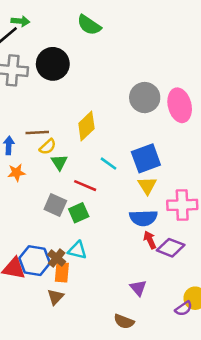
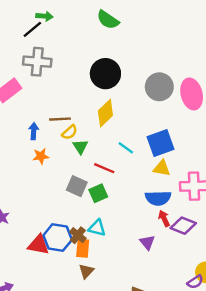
black circle: (53, 64) -> (105, 74), moved
yellow triangle: (147, 186) -> (162, 168), turned -48
purple triangle: (138, 288) -> (147, 242), moved
brown triangle: (55, 297) -> (86, 271), moved

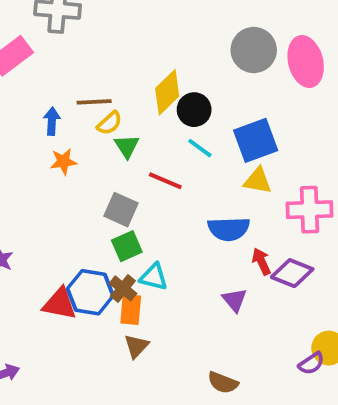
black circle: (105, 74) -> (194, 110), moved, size x0.7
green square: (98, 193) -> (127, 246), moved
blue semicircle: (158, 198) -> (229, 229), moved

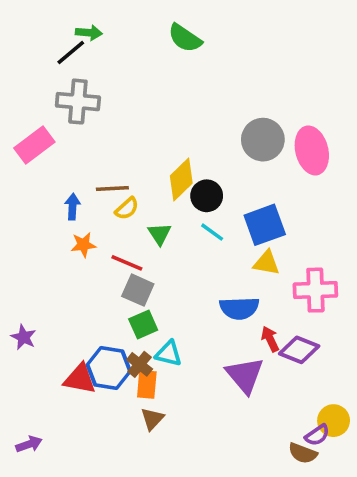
green triangle: (127, 146) -> (160, 234), moved
red line: (165, 181) -> (127, 263), moved
purple triangle: (234, 300) -> (245, 375), size x1.6
brown semicircle: (223, 383) -> (303, 453), moved

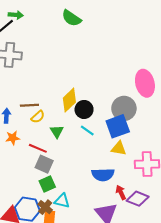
gray circle: (263, 140) -> (124, 108), moved

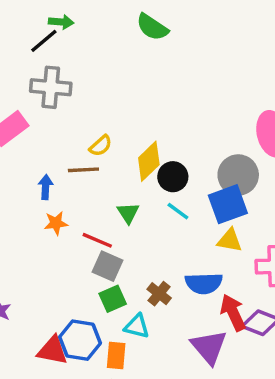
yellow semicircle: (38, 117) -> (101, 146), moved
red arrow: (121, 192) -> (233, 313), size x1.5
brown cross: (45, 207) -> (159, 294), moved

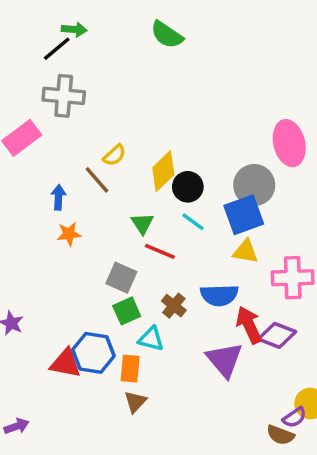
brown line: (83, 170) -> (97, 180), turned 52
red line: (97, 240) -> (160, 251), moved

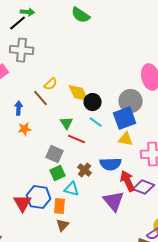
yellow diamond: (163, 171) -> (79, 93), turned -70
red triangle: (65, 363) -> (23, 203), turned 48

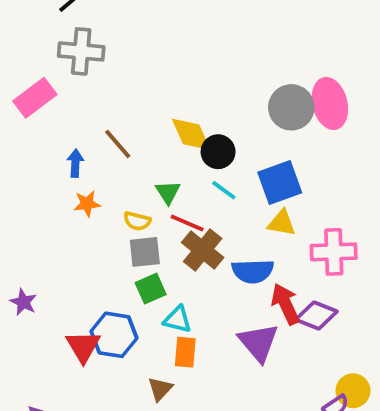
yellow semicircle: (51, 84) -> (137, 221), moved, turned 56
gray circle: (131, 101) -> (291, 107), moved
gray square: (55, 154) -> (145, 252), turned -30
brown cross: (85, 170) -> (203, 250), moved, size x1.5
orange rectangle: (60, 206) -> (185, 352), moved

